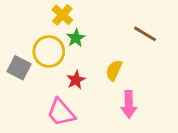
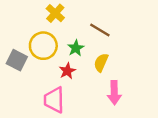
brown line: (145, 34) -> (100, 30), moved
green star: (76, 38) -> (76, 48), moved
pink trapezoid: (61, 112) -> (54, 100), turned 40

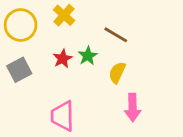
yellow circle: (43, 46) -> (21, 25), moved
gray square: (17, 60) -> (19, 70), turned 35
red star: (67, 71) -> (63, 59), moved

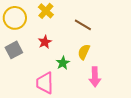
green star: (88, 56) -> (63, 63), moved

